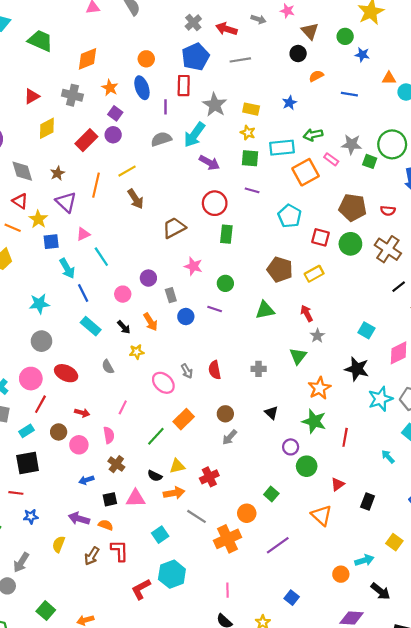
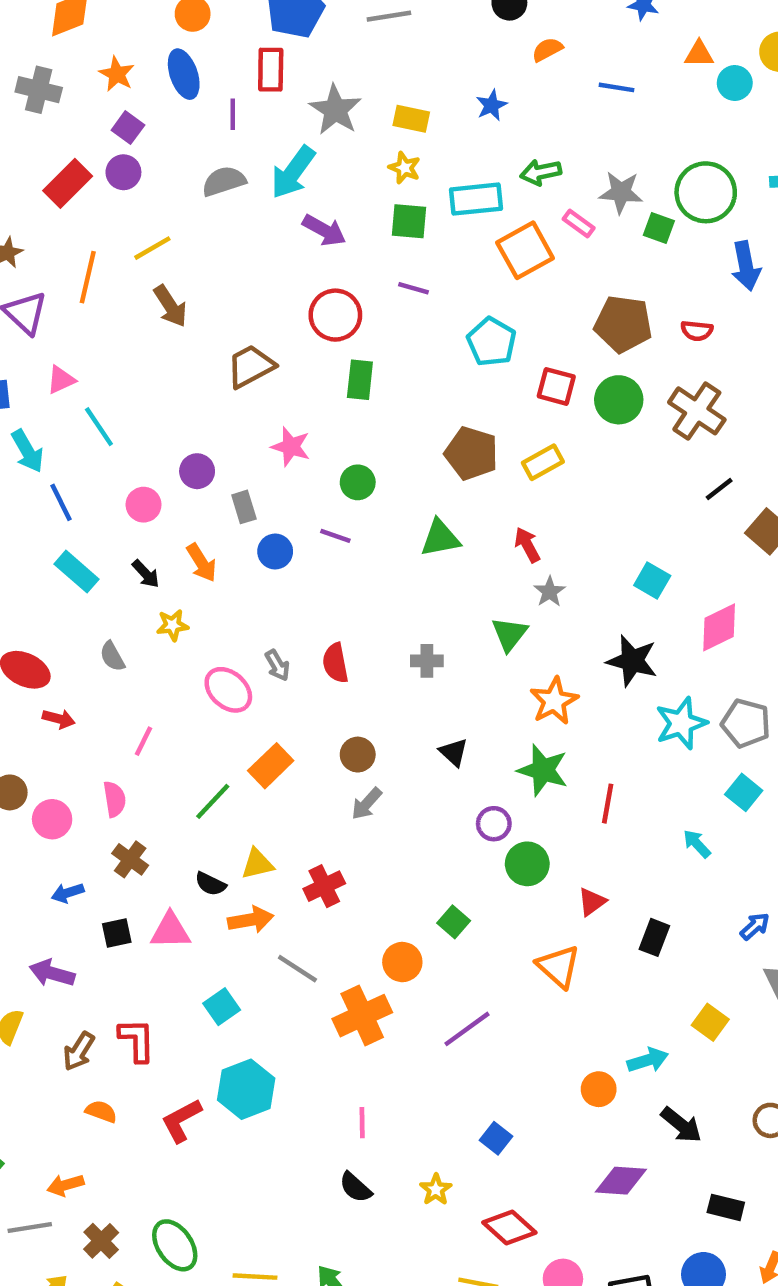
red arrow: (82, 413) -> (59, 719), moved
orange semicircle: (106, 525) -> (101, 1111), moved

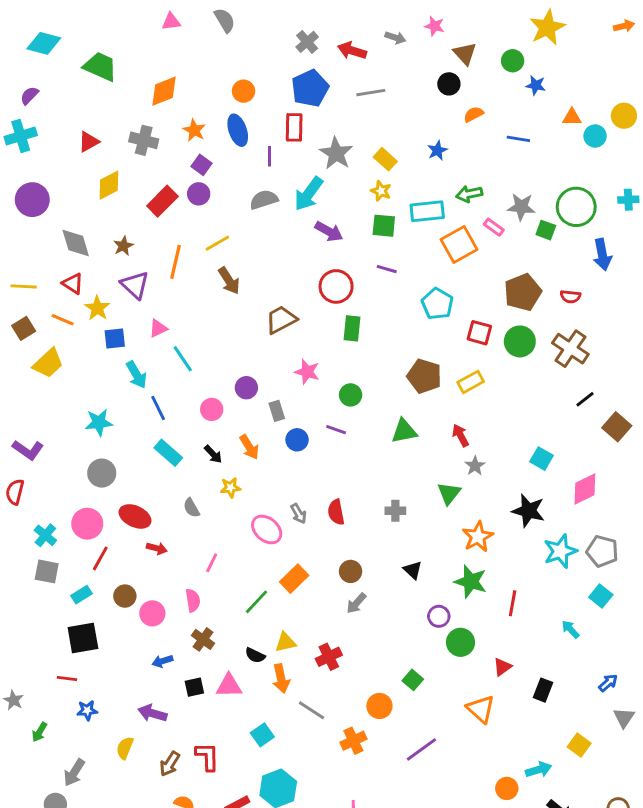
yellow rectangle: (411, 119) -> (385, 159), turned 30
brown pentagon: (623, 324) -> (523, 292), turned -30
orange arrow: (251, 920) -> (281, 678), turned 88
orange cross: (362, 1016) -> (353, 741), size x0.7

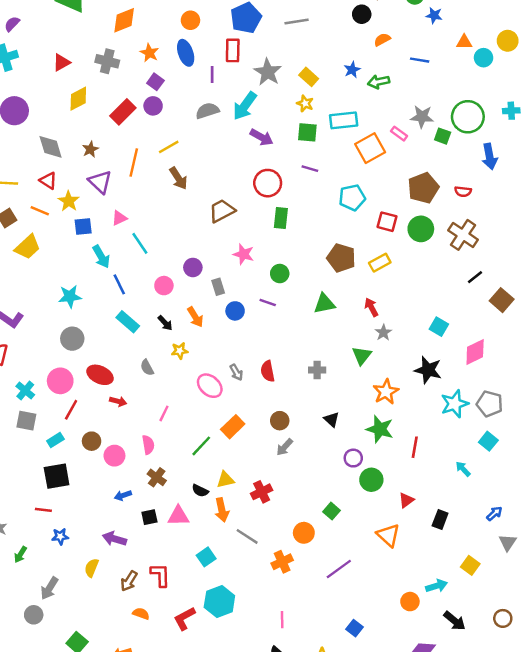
green arrow: (469, 194) -> (379, 82), moved
cyan pentagon: (437, 304) -> (352, 198), turned 30

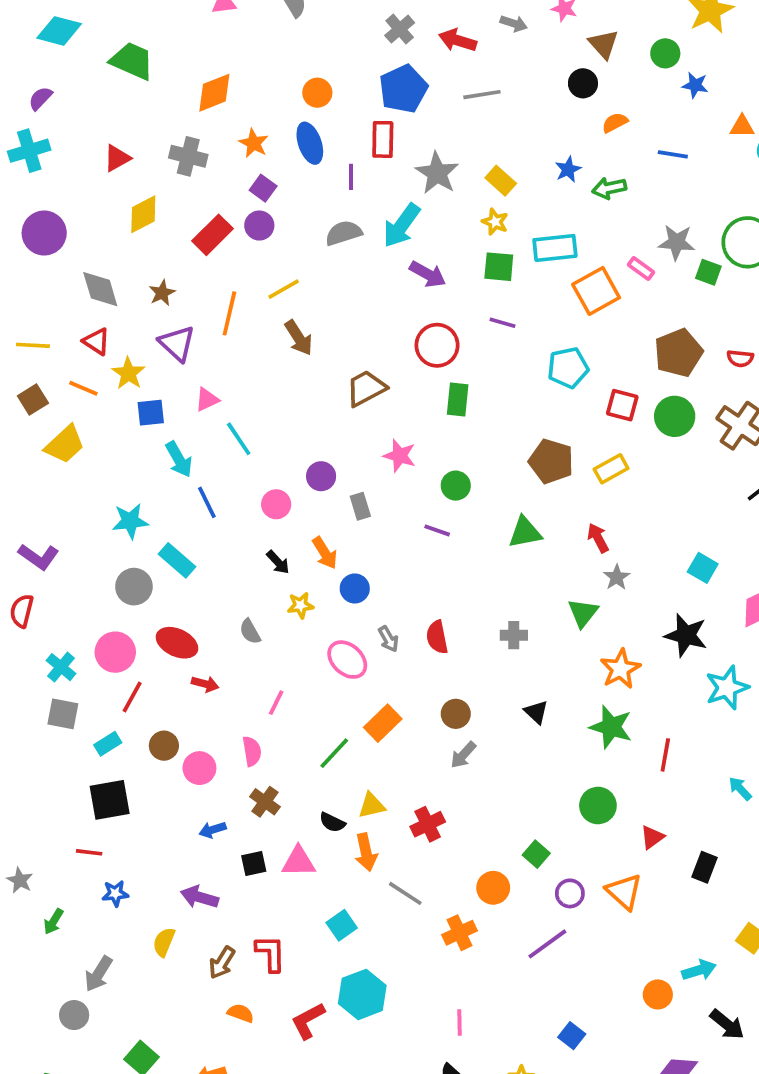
blue circle: (235, 311) -> (355, 588), moved
cyan rectangle: (128, 322) -> (177, 560), moved
purple circle: (353, 458) -> (570, 893), moved

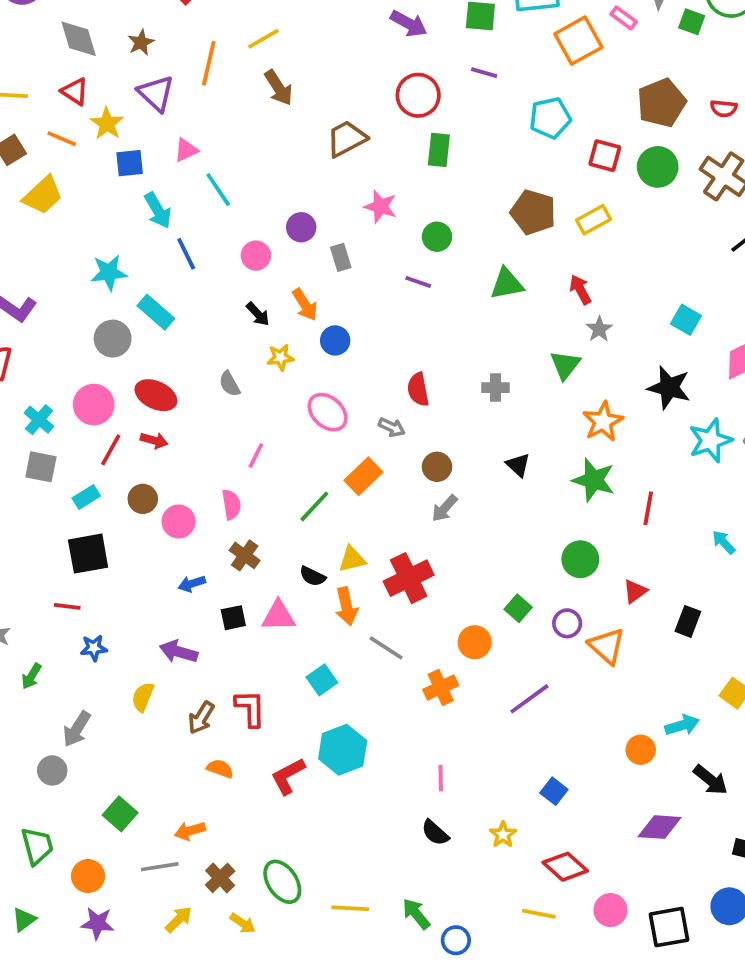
gray arrow: (388, 639) -> (392, 427), moved, turned -35
red arrow: (205, 684) -> (154, 440), moved
red cross: (428, 824) -> (409, 578), size x1.4
purple circle: (570, 893) -> (567, 623), moved

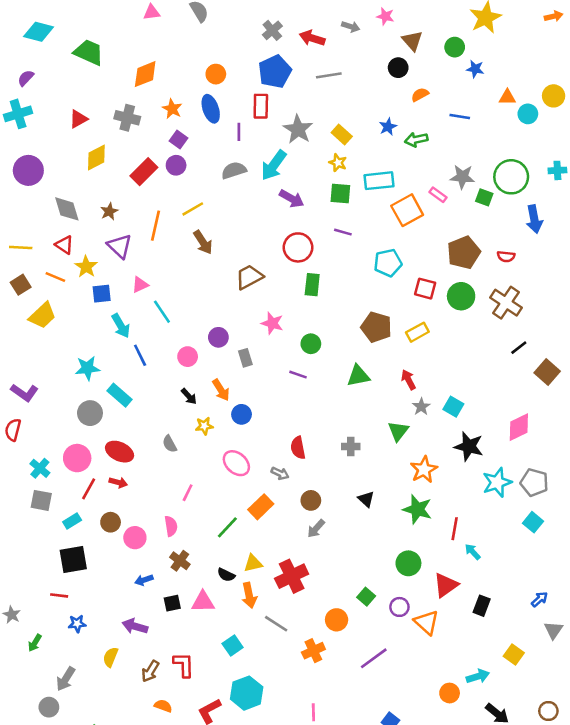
cyan square: (686, 320) -> (453, 407), moved
cyan arrow: (724, 542) -> (473, 552), moved
red triangle: (635, 591) -> (446, 585), size x1.5

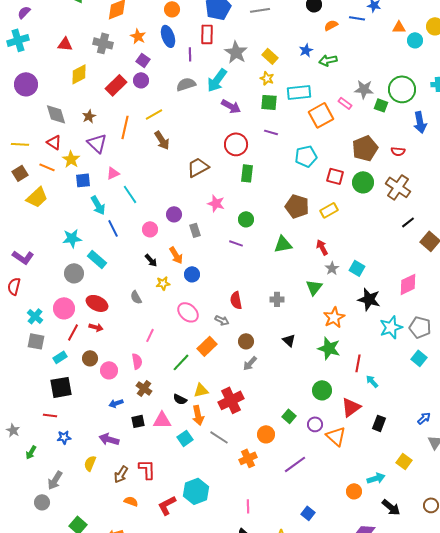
blue line: (460, 116) -> (357, 18), moved
red triangle: (78, 119) -> (65, 44), turned 35
cyan square: (233, 646) -> (185, 438), moved

